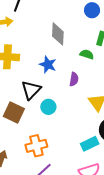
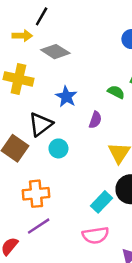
gray diamond: (58, 34) -> (55, 52), moved, turned -70
cyan rectangle: (90, 144) -> (101, 202), turned -30

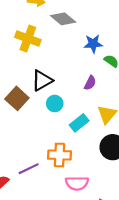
blue star: (66, 97) -> (93, 44), moved, turned 30
orange cross: (36, 194) -> (60, 155), moved
cyan rectangle: (101, 202) -> (79, 123), moved

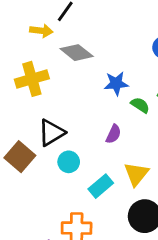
yellow cross: (28, 38) -> (32, 79), turned -35

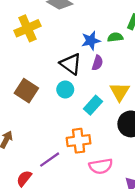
blue star: (116, 83) -> (91, 41), moved
green semicircle: (140, 105) -> (115, 37), turned -32
black triangle: (51, 133) -> (71, 64), moved, turned -45

